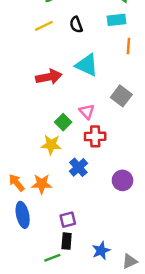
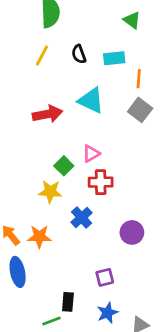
cyan rectangle: (117, 20) -> (114, 58), moved
yellow line: (44, 26) -> (42, 56), turned -36
gray square: (121, 96) -> (140, 110), moved
pink triangle: (87, 111) -> (91, 154), turned 42
purple square: (68, 220) -> (105, 277), moved

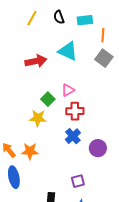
blue cross: (82, 217) -> (73, 136), moved

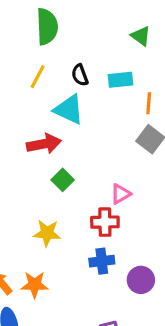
cyan triangle: (68, 51) -> (69, 109), moved
pink triangle: (68, 90) -> (121, 194), moved
green square: (48, 99) -> (63, 180), moved
blue cross: (73, 136) -> (102, 261), turned 35

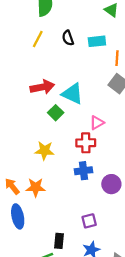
cyan triangle: (69, 109) -> (72, 94), moved

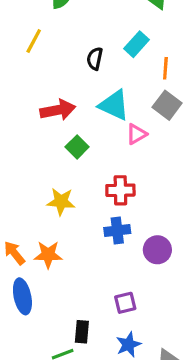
black semicircle: (68, 38) -> (95, 59), moved, turned 32
yellow line: (38, 39) -> (34, 41), moved
cyan rectangle: (97, 41) -> (136, 44), turned -42
cyan triangle: (72, 94) -> (114, 105), moved
pink triangle: (97, 123) -> (136, 134), moved

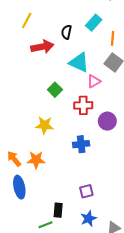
red arrow: (58, 110) -> (42, 47), moved
red cross: (120, 190) -> (83, 105), moved
purple circle: (157, 250) -> (107, 121), moved

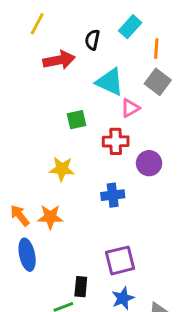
green square: (55, 90) -> (76, 120), turned 32
purple square: (86, 191) -> (120, 260), size x1.5

